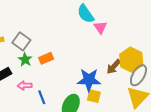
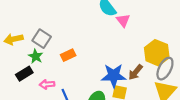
green star: (25, 60) -> (36, 56), moved
brown arrow: (114, 67) -> (136, 72), moved

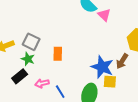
orange rectangle: (68, 55) -> (58, 54), turned -56
blue star: (114, 76) -> (102, 67), turned 30

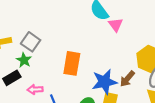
orange rectangle: (58, 54) -> (72, 63), moved, size x1.5
blue star: (102, 67) -> (104, 82), turned 30

